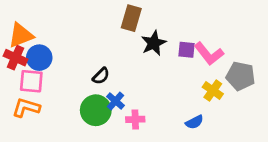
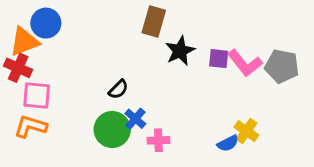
blue circle: (39, 58) -> (46, 23), moved
gray pentagon: (240, 76) -> (282, 66), moved
yellow cross: (213, 90) -> (246, 131), moved

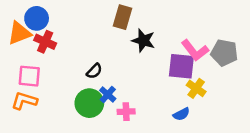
black star: (180, 51) -> (143, 41), turned -30
purple square: (219, 59) -> (181, 66), moved, size x1.6
red cross: (18, 68) -> (45, 42), moved
yellow cross: (246, 131) -> (196, 88), moved

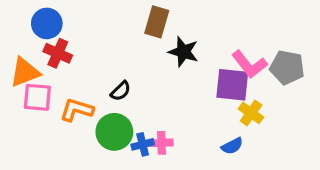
orange triangle: (19, 33) -> (25, 72), moved
blue cross: (108, 95) -> (143, 144), moved, turned 35
orange L-shape: (24, 101) -> (77, 110), moved

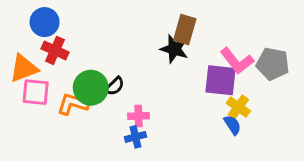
brown rectangle: (157, 22) -> (185, 30), moved
green circle: (114, 132) -> (91, 88), moved
pink cross: (161, 143) -> (138, 116), moved
blue semicircle: (232, 146) -> (232, 125), moved, turned -96

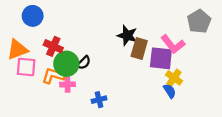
brown rectangle: (185, 30) -> (139, 49), moved
red cross: (55, 50) -> (53, 46), moved
gray pentagon: (273, 64) -> (199, 21), moved, turned 30
pink cross: (138, 116) -> (67, 84), moved

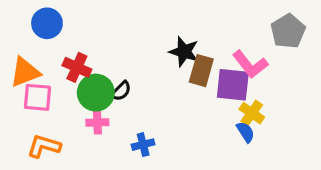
orange L-shape: (53, 76) -> (44, 146), moved

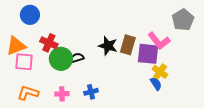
black star: (184, 52) -> (108, 46), moved
black semicircle: (121, 91) -> (77, 58), turned -152
pink cross: (97, 123) -> (62, 94), moved

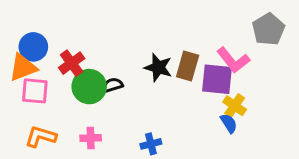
blue circle: (30, 15) -> (33, 47), moved
red cross: (49, 43) -> (72, 63), turned 30
blue cross: (91, 92) -> (151, 144), moved

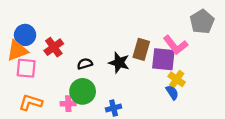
black star: (158, 67) -> (119, 63), moved
green circle: (89, 87) -> (83, 91), moved

